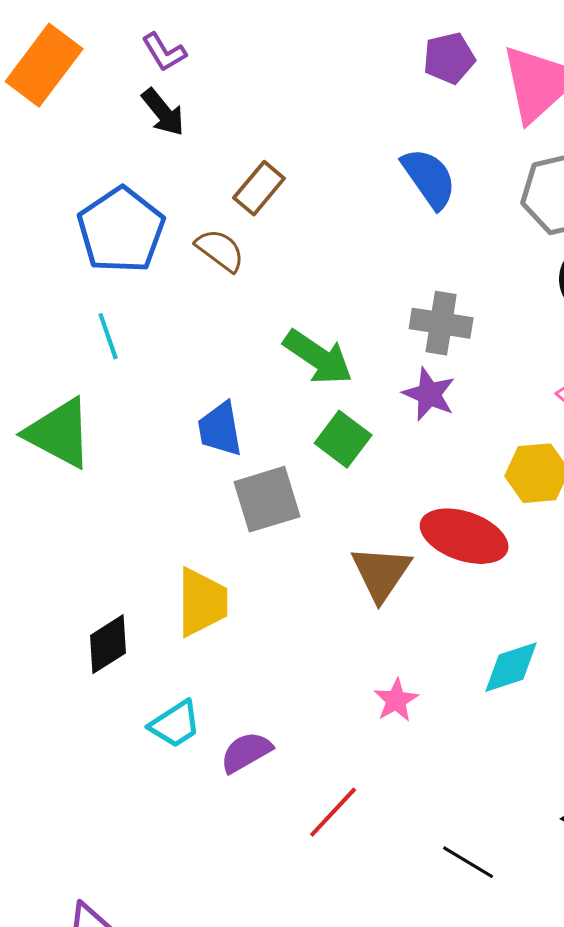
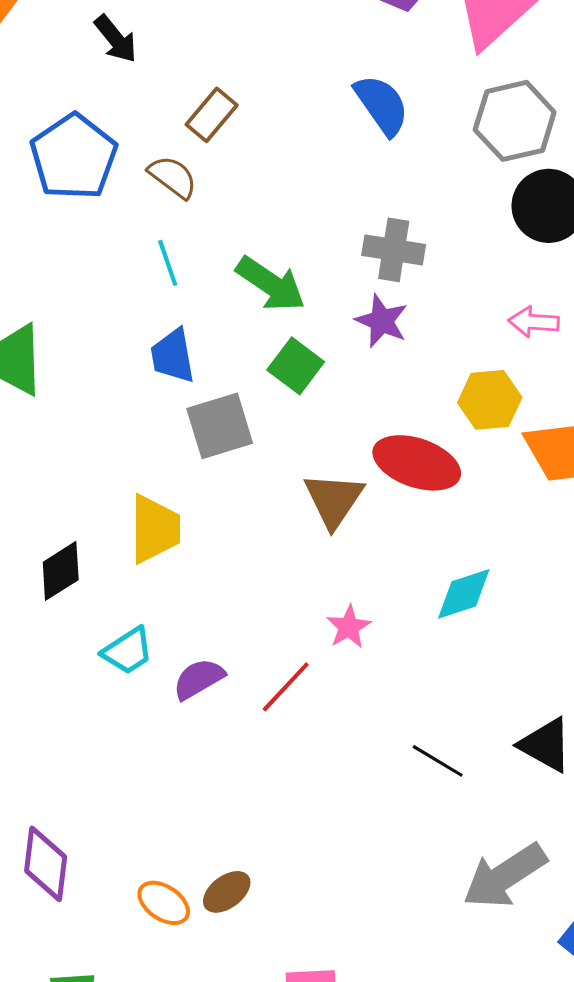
cyan line: (108, 336) -> (168, 263), moved
red line: (333, 812) -> (286, 687), moved
black line: (468, 862) -> (438, 761), moved

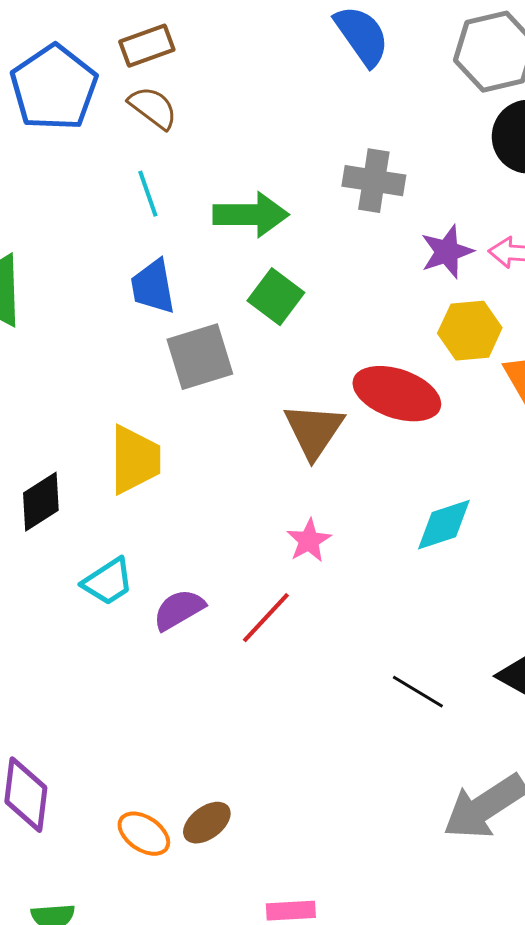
brown rectangle: (212, 115) -> (147, 46), moved, turned 30
green arrow: (271, 284) -> (251, 215), turned -34
purple star: (382, 321) -> (447, 252), moved, turned 30
pink star: (349, 627) -> (309, 541), moved

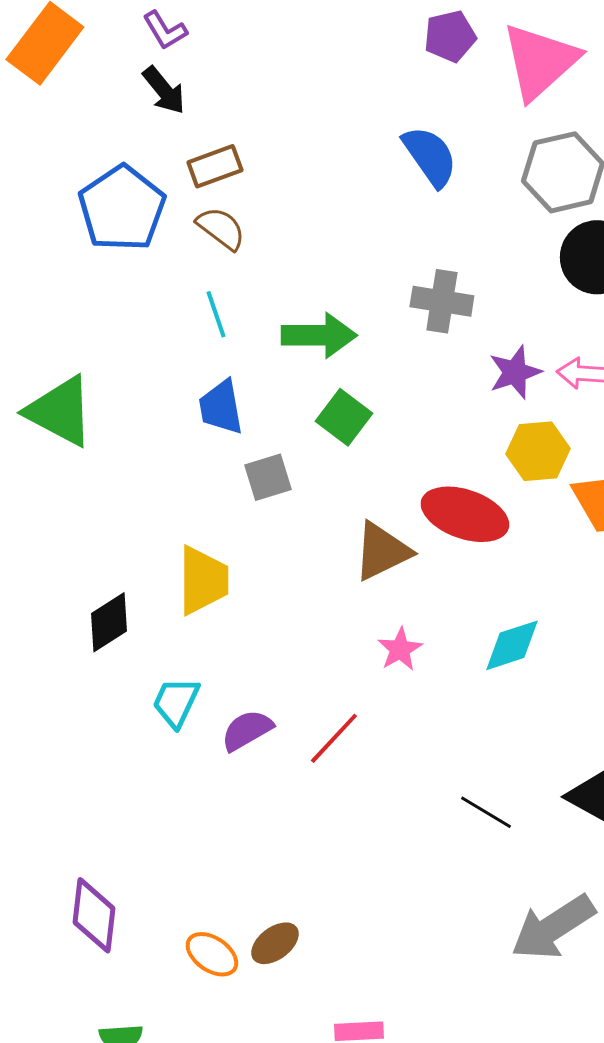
gray square: (200, 357) -> (268, 477), size x0.7
brown triangle: (314, 431) -> (382, 551), turned 30
pink star: (309, 541) -> (400, 649), moved
cyan trapezoid: (108, 582) -> (176, 702), turned 148

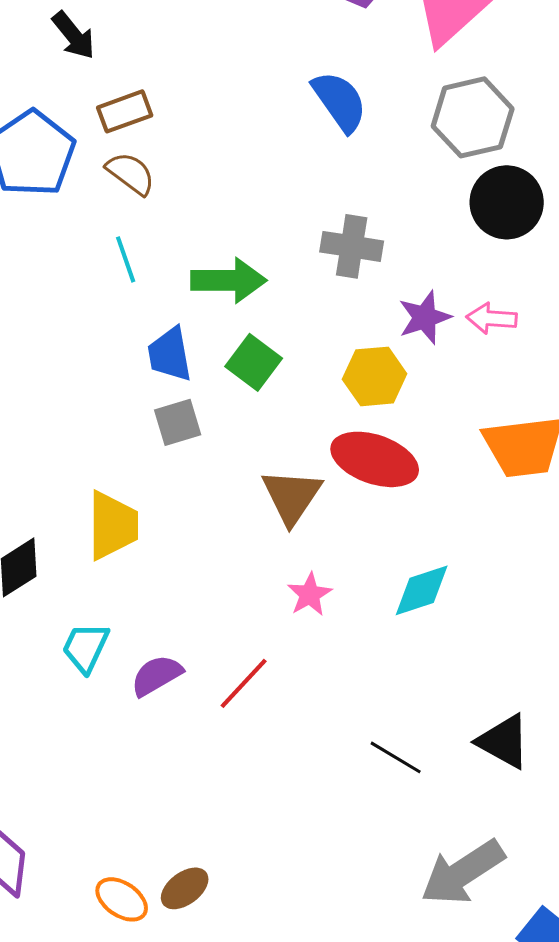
blue trapezoid: (221, 407) -> (170, 354), moved
yellow hexagon: (538, 451) -> (375, 376), moved
brown triangle: (382, 551) -> (292, 496), turned -30

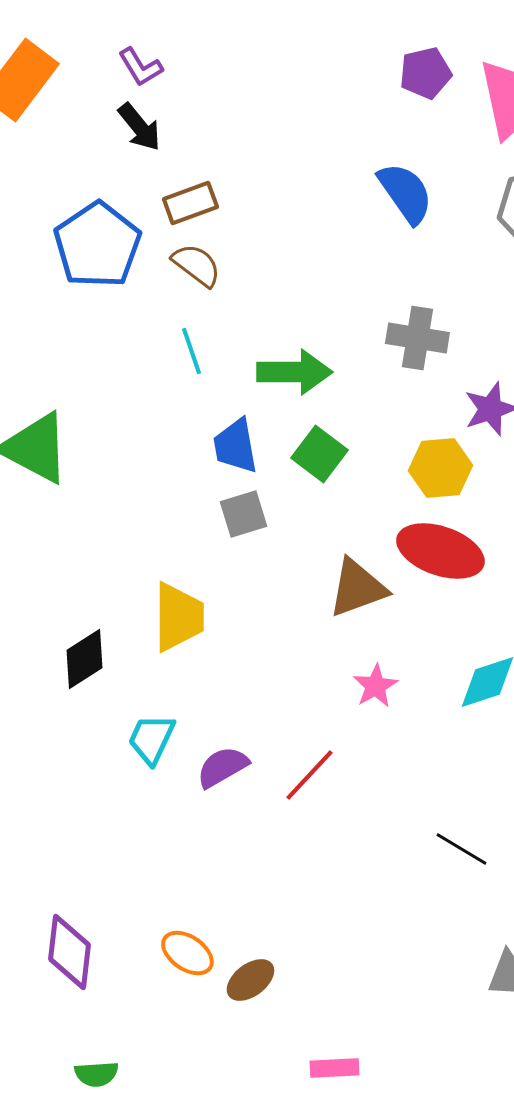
brown triangle: (292, 496) -> (357, 588), turned 36
orange ellipse: (122, 899) -> (187, 953), moved

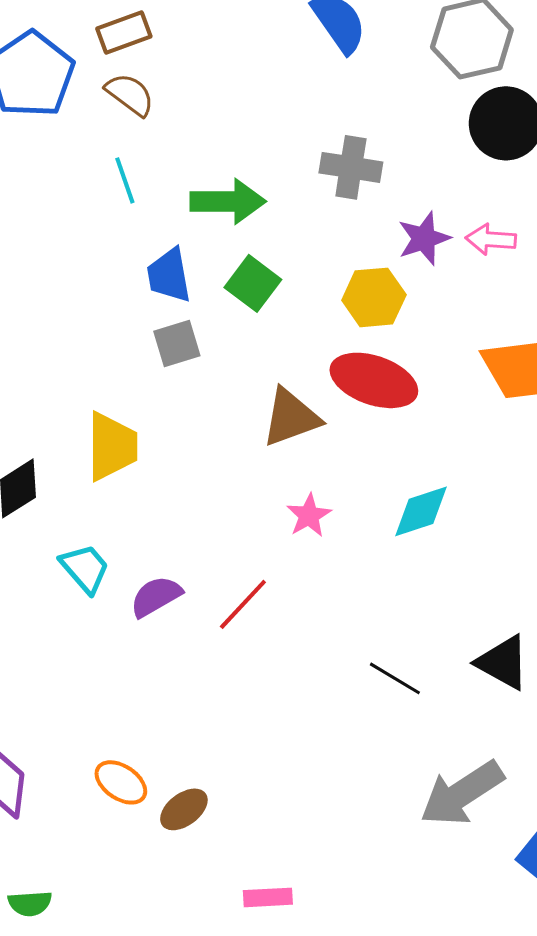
cyan trapezoid: (151, 739) -> (85, 568), turned 114

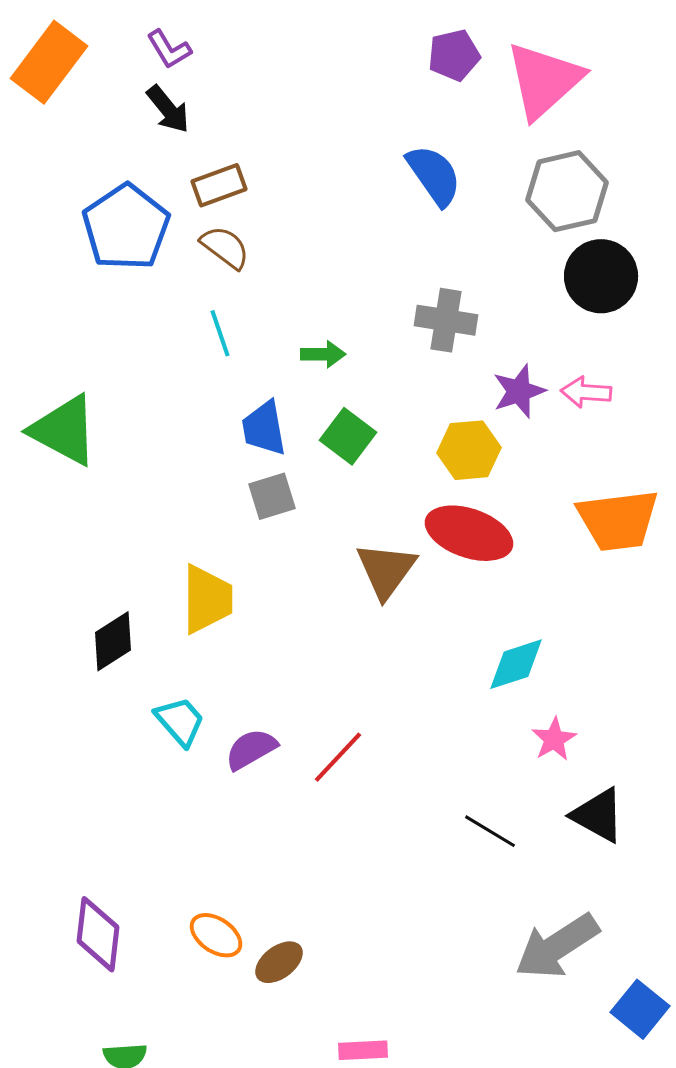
green arrow: (228, 201) -> (323, 354), size x0.6
brown triangle: (291, 417) -> (386, 570), turned -34
pink star: (309, 515) -> (554, 739), moved

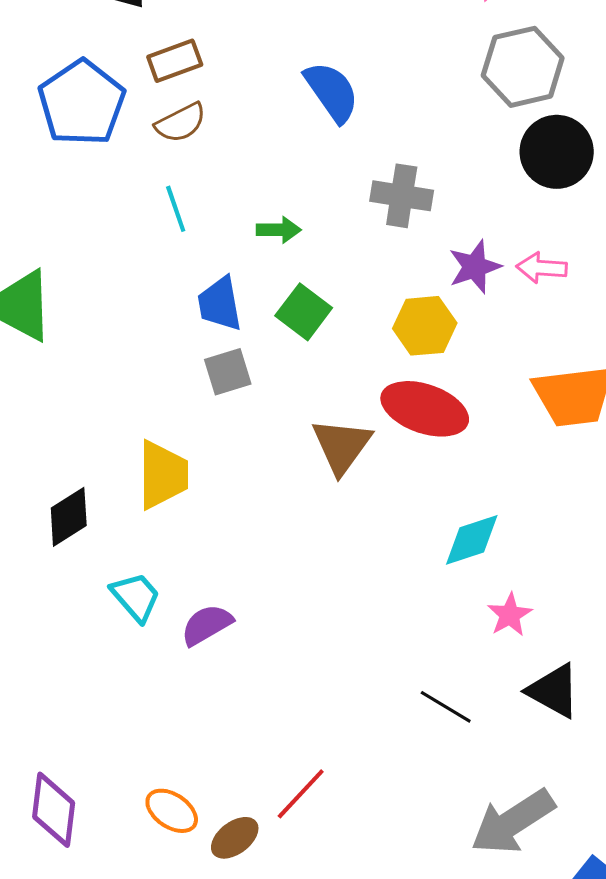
blue semicircle: (434, 175) -> (332, 92), moved
brown semicircle: (225, 247) -> (181, 123), turned 116
red line: (338, 757) -> (301, 794), moved

